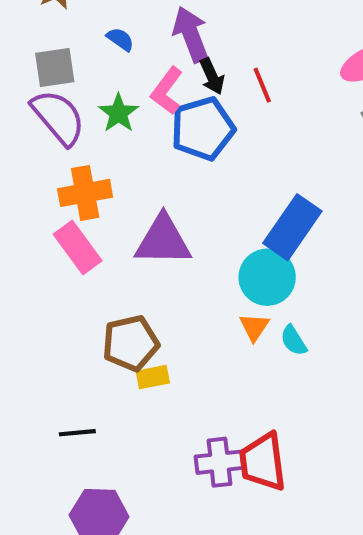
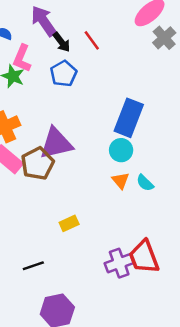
pink L-shape: (167, 91) -> (22, 58), moved
blue pentagon: (203, 129) -> (64, 74), size x0.7
cyan circle: (267, 277) -> (121, 150), size x0.7
brown pentagon: (131, 343) -> (38, 163), moved

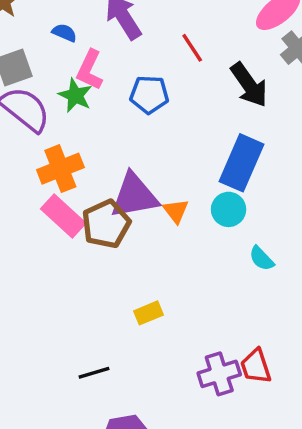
black arrow: (62, 42) -> (249, 85), moved, size x1.5
blue pentagon: (64, 74) -> (149, 94), turned 30
orange triangle: (120, 181) -> (176, 211), moved
red trapezoid: (144, 257) -> (256, 366), size x0.7

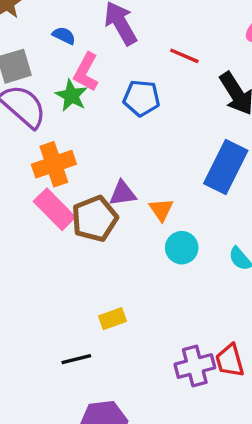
red line: (192, 48) -> (184, 56), turned -36
purple triangle: (134, 196) -> (123, 193), size x0.6
cyan circle: (229, 209) -> (182, 248), moved
yellow rectangle: (149, 313) -> (112, 319), moved

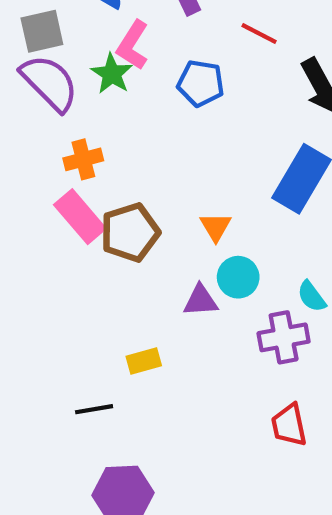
orange cross: (54, 164) -> (83, 159), size x0.7
purple triangle: (123, 193) -> (201, 301), moved
purple cross: (195, 366) -> (284, 337), moved

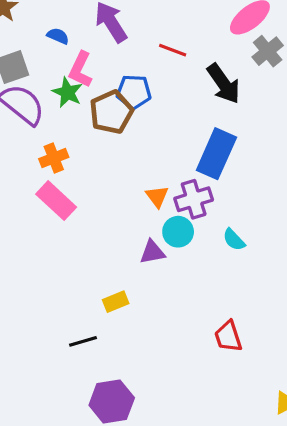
brown pentagon: (130, 232) -> (111, 112), moved
purple cross: (284, 337) -> (194, 199), moved

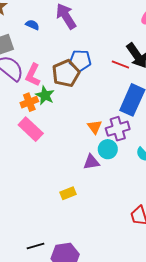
red line: (173, 50) -> (120, 64), moved
pink L-shape: (80, 70) -> (33, 75), moved
green star: (67, 92) -> (45, 95), moved
black line: (83, 341) -> (36, 246), moved

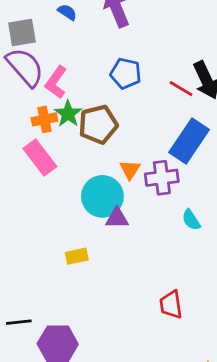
brown pentagon: (66, 73) -> (98, 124), moved
cyan circle: (108, 149) -> (102, 196), moved, size x1.5

